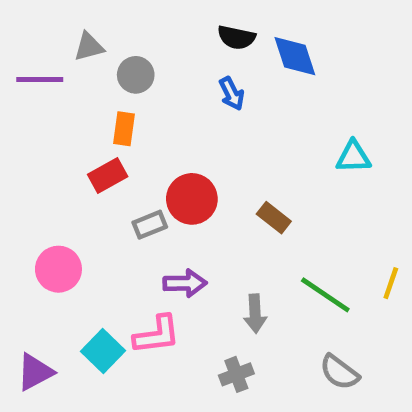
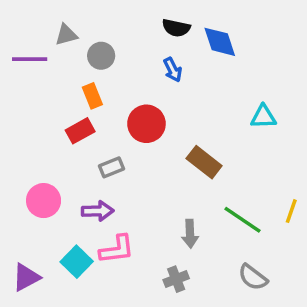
orange rectangle: (124, 129) -> (92, 96), turned -30
red circle: (192, 199) -> (146, 124), moved
brown rectangle: (274, 218) -> (204, 162), size x1.4
purple arrow: (185, 283) -> (98, 211), moved

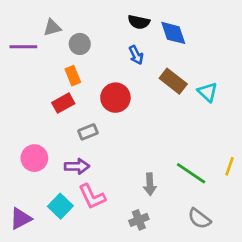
cyan triangle: (263, 117) -> (208, 92), turned 45
brown rectangle: (204, 162) -> (173, 81), moved
pink L-shape: (117, 249) -> (92, 197), turned 72

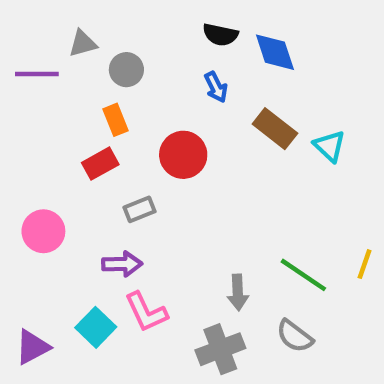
pink circle: (34, 158) -> (43, 231), moved
gray semicircle: (199, 219) -> (295, 336), moved
gray cross: (139, 220) -> (220, 349), size x1.5

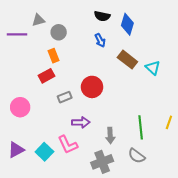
blue diamond: (275, 52) -> (127, 24), turned 35
red circle: (183, 155) -> (92, 87), moved
purple arrow: (122, 264) -> (81, 122), moved
green line: (303, 275) -> (141, 127), turned 50
purple triangle: (32, 347) -> (16, 150), moved

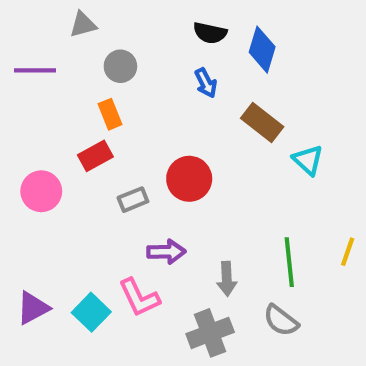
gray triangle: (38, 20) -> (83, 25), moved
cyan triangle: (153, 68) -> (308, 160), moved
pink circle: (20, 107) -> (41, 191), moved

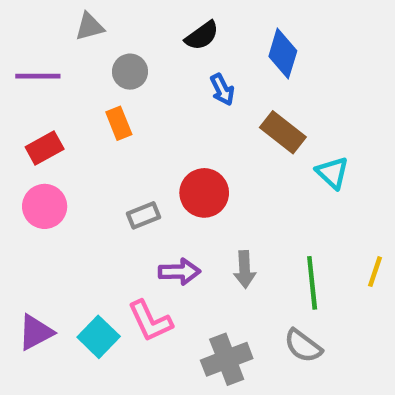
black semicircle: (210, 33) -> (202, 36), moved, turned -48
red rectangle: (95, 156) -> (45, 148), moved
gray arrow: (227, 279) -> (245, 269), moved

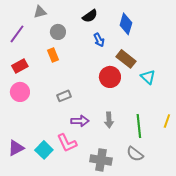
purple line: (38, 76) -> (17, 34), turned -54
red circle: (204, 193) -> (110, 77), moved
gray cross: (227, 359) -> (101, 160), turned 30

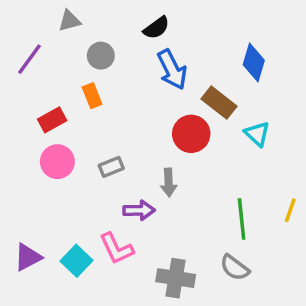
blue diamond: (126, 24) -> (254, 63), moved
blue arrow: (99, 40) -> (172, 70), size x1.6
red rectangle: (20, 66) -> (52, 120), moved
pink circle: (20, 92) -> (57, 162), moved
gray arrow: (109, 120) -> (169, 182), moved

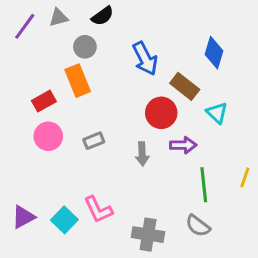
black semicircle: (156, 28) -> (103, 16), moved
purple line: (30, 59) -> (25, 26), moved
orange rectangle: (92, 96) -> (78, 81), size x1.5
purple arrow: (139, 210) -> (183, 145), moved

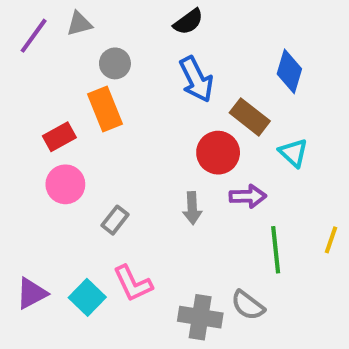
black semicircle: (103, 16) -> (188, 22), moved
gray rectangle: (94, 141) -> (115, 220), moved, turned -30
gray semicircle: (198, 226) -> (248, 305), moved

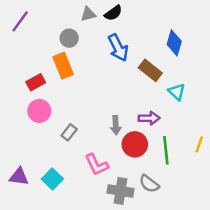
gray triangle: (79, 24) -> (88, 14), moved
red circle: (218, 153) -> (135, 144), moved
pink L-shape: (133, 283) -> (97, 165), moved
purple triangle: (32, 293) -> (19, 177), turned 36

